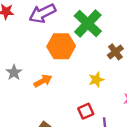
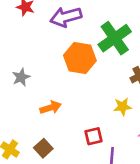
yellow star: (96, 80) -> (123, 107), moved
orange arrow: (43, 81) -> (51, 107), moved

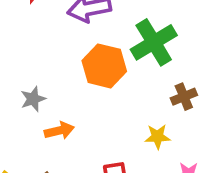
gray star: (21, 77) -> (33, 99), moved

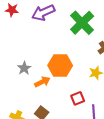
orange hexagon: (104, 66) -> (60, 65), moved

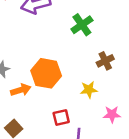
green cross: (82, 23) -> (82, 25), size x0.7

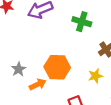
green cross: (82, 25) -> (82, 22), turned -30

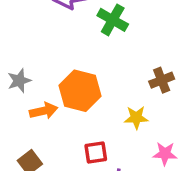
green cross: (82, 22) -> (113, 20), moved

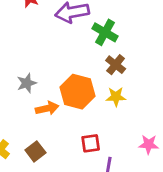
brown cross: (162, 80) -> (116, 65), moved, turned -30
yellow star: (136, 118) -> (116, 97), moved

